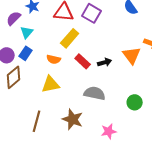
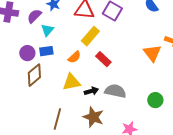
blue rectangle: (26, 53) -> (46, 51), turned 48
orange semicircle: (54, 59) -> (74, 57), turned -56
black arrow: (105, 62) -> (91, 91), moved

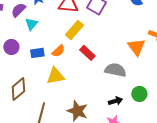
blue rectangle: (46, 51) -> (37, 53), moved
brown diamond: (34, 75) -> (18, 89), moved
black arrow: (91, 91) -> (115, 101), moved
gray semicircle: (115, 91) -> (115, 70), moved

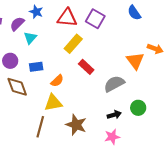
orange semicircle: (58, 51) -> (57, 81), moved
gray semicircle: (115, 70) -> (114, 84), turned -40
yellow triangle: (55, 76) -> (53, 103), moved
brown diamond: (18, 89) -> (17, 87), moved, turned -70

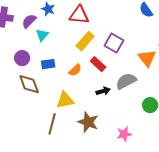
purple square: (95, 19) -> (114, 43), moved
orange semicircle: (57, 81) -> (75, 70), moved
black arrow: (114, 115) -> (103, 91), moved

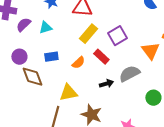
purple semicircle: (29, 21) -> (23, 25), moved
cyan triangle: (42, 35) -> (45, 28), turned 32
purple square: (114, 43) -> (117, 36), turned 30
purple circle: (22, 58) -> (19, 57), moved

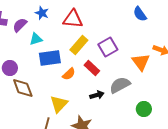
purple semicircle: (23, 25) -> (20, 25), moved
blue rectangle: (51, 57) -> (50, 58), moved, size x1.5
yellow triangle: (68, 93) -> (59, 104), turned -36

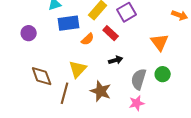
orange triangle: (141, 62) -> (160, 42), moved
gray semicircle: (120, 85) -> (139, 79), moved, turned -45
brown diamond: (23, 88) -> (42, 76), moved

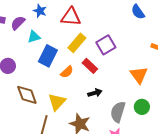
blue rectangle: (69, 23) -> (48, 56), turned -55
brown diamond: (42, 76) -> (27, 95), moved

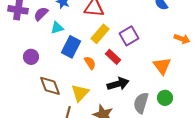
orange semicircle: (67, 72) -> (90, 63), turned -80
black arrow: (95, 93) -> (118, 84), size x1.5

